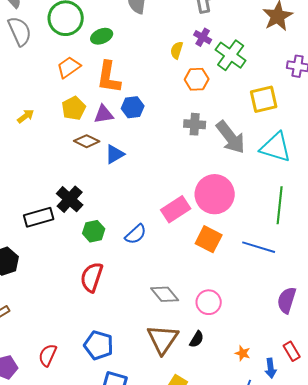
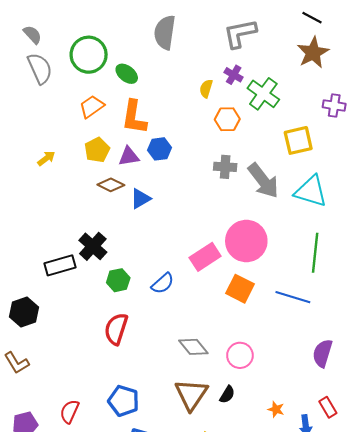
green ellipse: (102, 36) -> (127, 74), turned 60

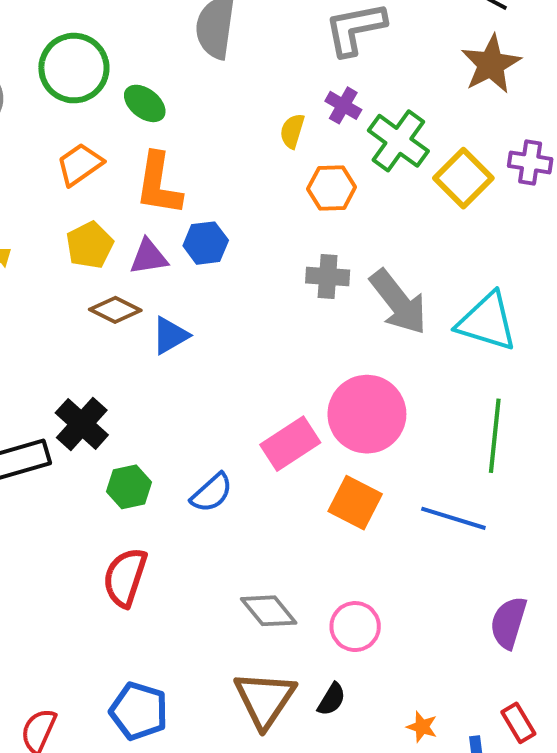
yellow square: (298, 140) -> (463, 178), moved, turned -32

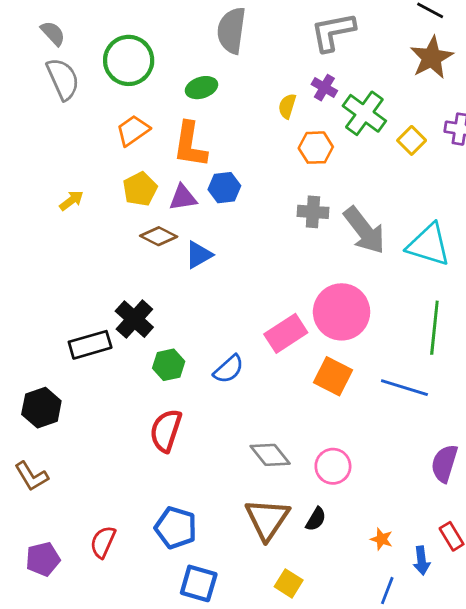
green ellipse: (145, 103) -> (201, 88), moved, turned -56
yellow square: (463, 178) -> (412, 140), size x0.7

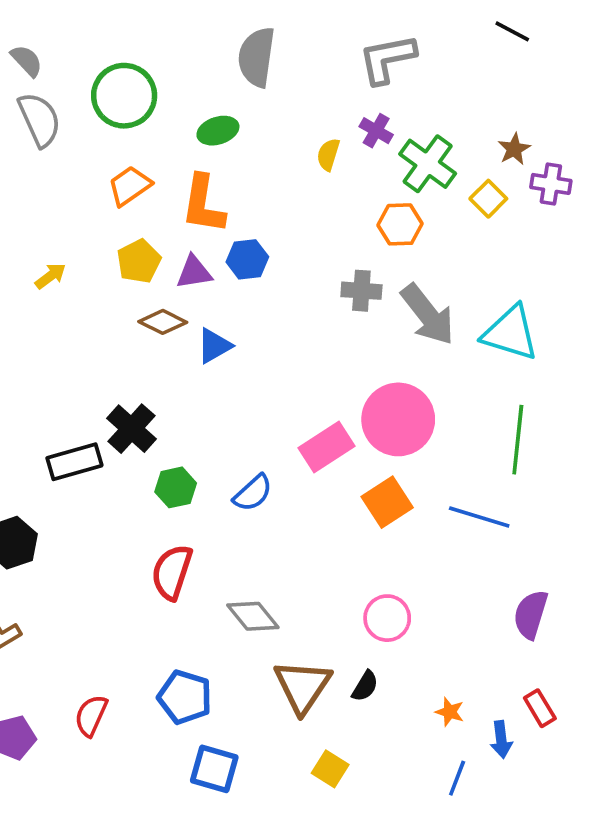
brown star: (432, 58) -> (514, 149), moved, size x0.6
orange hexagon: (316, 148) -> (400, 224), moved
orange square: (333, 376) -> (387, 502), turned 30
gray diamond: (270, 455) -> (253, 616), moved

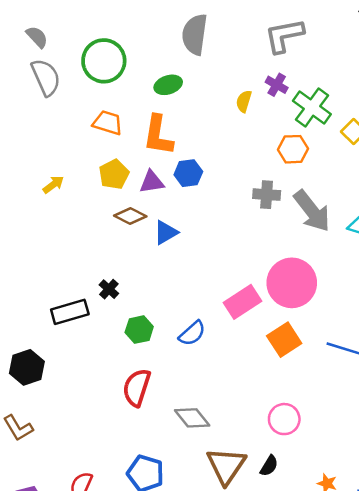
orange trapezoid: (130, 186) -> (108, 123), turned 52
black cross: (131, 429) -> (109, 289), size x0.6

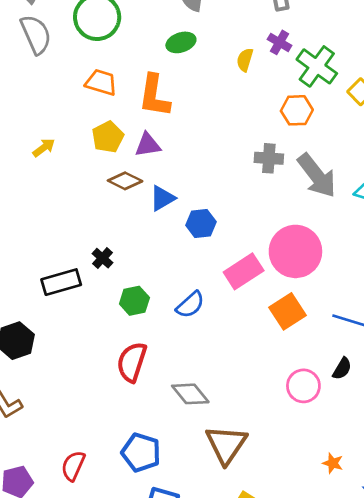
green ellipse: (168, 85) -> (181, 42), moved
blue hexagon: (188, 173) -> (201, 223), moved
pink circle: (284, 419) -> (303, 386), moved
black semicircle: (269, 466) -> (342, 369), moved

